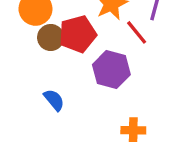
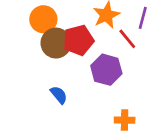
brown circle: (51, 37) -> (56, 43), size x1.4

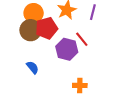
orange circle: (43, 19) -> (34, 13), moved
red line: (127, 39) -> (82, 39), moved

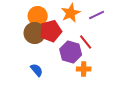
purple line: (93, 12) -> (97, 15), turned 49
orange cross: (80, 85) -> (84, 69), moved

